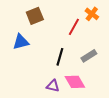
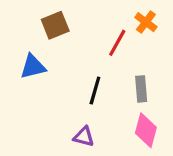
gray rectangle: (89, 56) -> (141, 89), turned -63
pink diamond: (75, 82) -> (146, 130), moved, turned 45

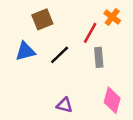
gray rectangle: (141, 89) -> (99, 57), moved
black line: (95, 91) -> (60, 55), moved, turned 30

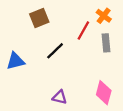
blue triangle: (25, 51) -> (15, 61), moved
gray rectangle: (99, 57) -> (106, 43), moved

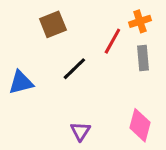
orange cross: (104, 16) -> (140, 21), turned 35
purple triangle: (60, 97) -> (80, 131), turned 49

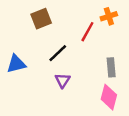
gray rectangle: (143, 58) -> (111, 67), moved
purple triangle: (80, 131) -> (63, 80), moved

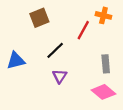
orange cross: (109, 16) -> (103, 15), turned 32
pink diamond: (109, 97) -> (103, 92), turned -65

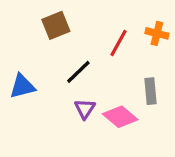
orange cross: (103, 15) -> (157, 33), moved
pink diamond: (103, 92) -> (120, 117), moved

